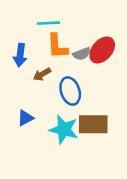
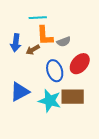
red ellipse: (102, 50) -> (80, 64), moved
brown arrow: (42, 74) -> (33, 50), moved
blue triangle: (25, 118) -> (20, 92), size x1.5

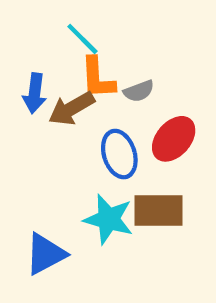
cyan line: (38, 18) -> (82, 39), turned 48
brown arrow: (33, 50) -> (72, 108), size x1.5
blue triangle: (20, 92) -> (45, 254), moved

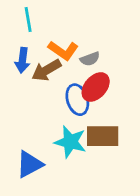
cyan line: (82, 39) -> (28, 20), moved, turned 35
orange L-shape: (98, 78) -> (63, 50), turned -52
red ellipse: (174, 139) -> (96, 87), moved

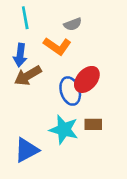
gray semicircle: (90, 59) -> (73, 24), moved
brown arrow: (46, 70) -> (28, 76), moved
brown rectangle: (103, 136) -> (93, 124), size x0.6

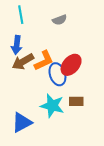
orange L-shape: (57, 46) -> (44, 61), moved, turned -60

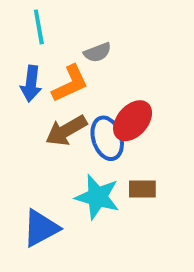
gray semicircle: (60, 20) -> (97, 52), moved
orange L-shape: (44, 61) -> (70, 84), moved
brown arrow: (23, 62) -> (66, 130), moved

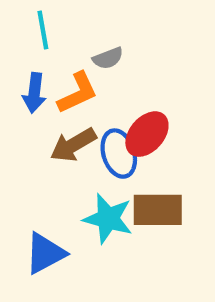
brown rectangle: (142, 189) -> (158, 210), size x1.6

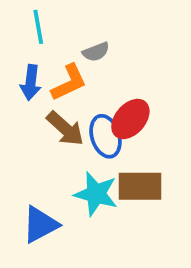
brown arrow: (73, 145) -> (65, 129), turned -108

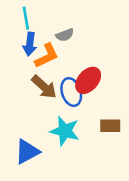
blue arrow: (31, 83) -> (30, 44), moved
brown rectangle: (140, 186) -> (110, 126), moved, size x0.7

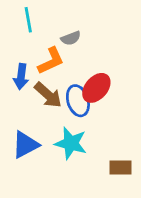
blue arrow: (30, 44) -> (21, 77), moved
brown rectangle: (110, 126) -> (121, 167), moved
blue triangle: (27, 152) -> (25, 145), moved

